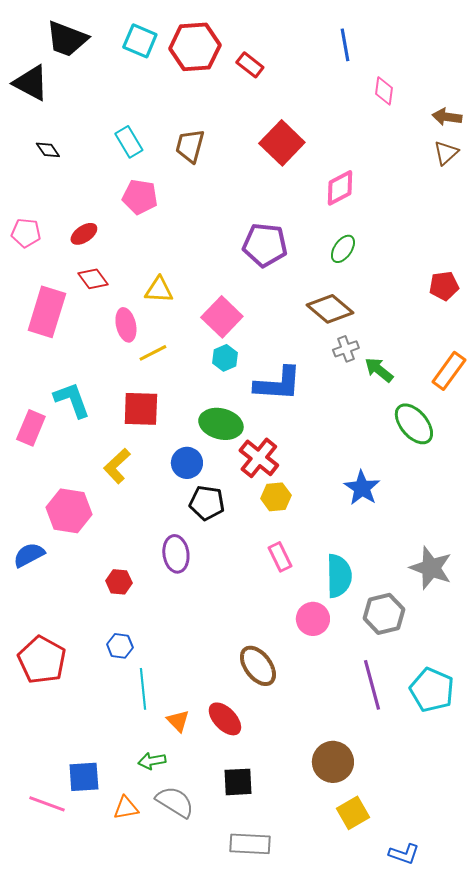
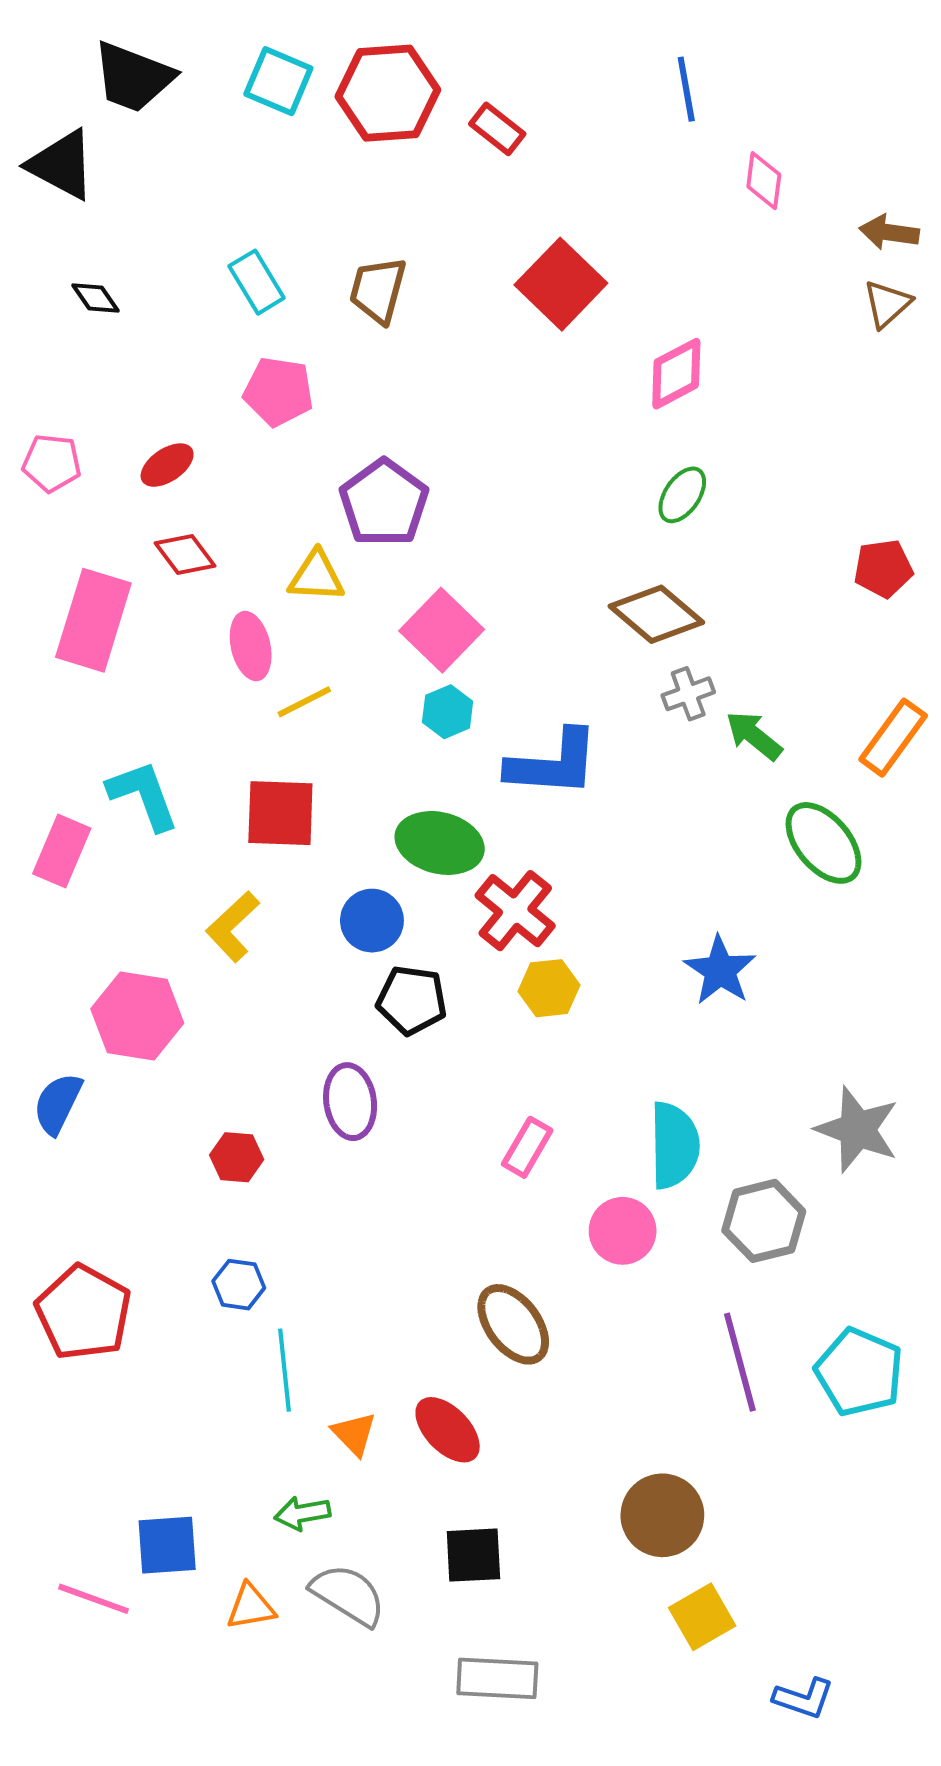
purple pentagon: (265, 245) -> (384, 503), moved, turned 30
blue semicircle: (29, 555) -> (58, 1104), turned -36
pink rectangle: (280, 557) -> (527, 1147), moved, turned 56

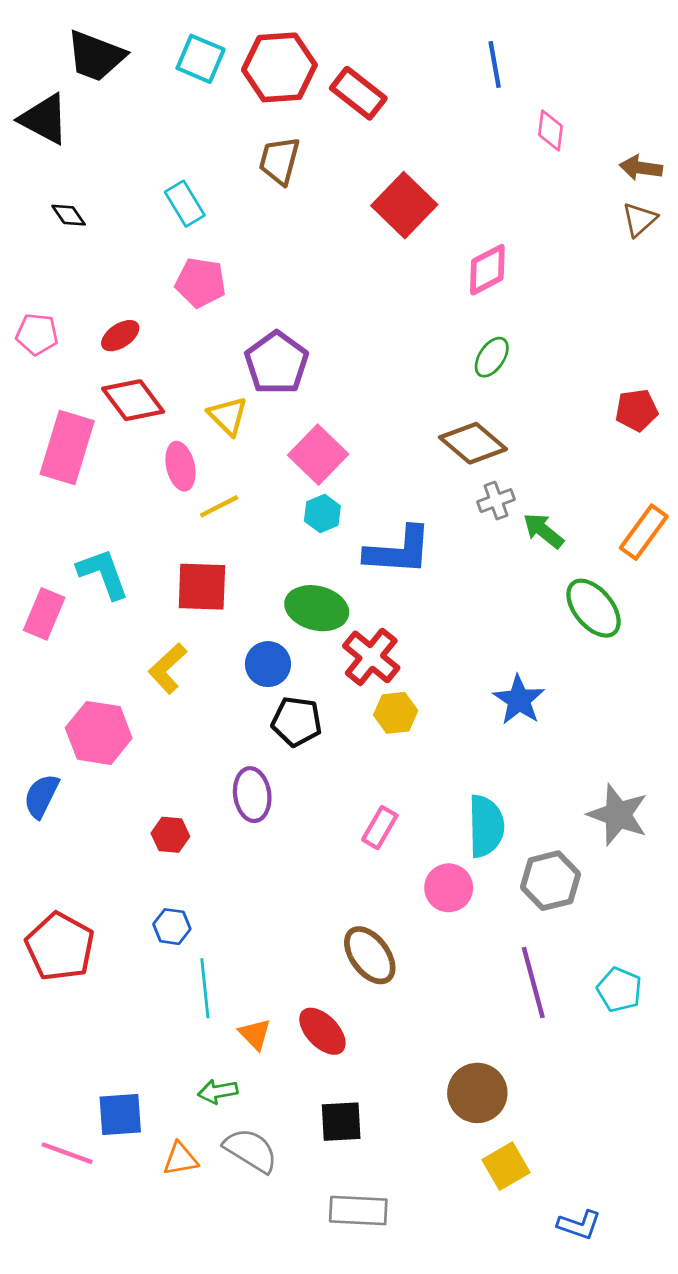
red rectangle: (497, 129) -> (358, 93), size x1.4
brown trapezoid: (378, 290) -> (279, 161), moved
red diamond: (185, 555) -> (133, 400), size x1.4
yellow triangle: (316, 576) -> (228, 416), turned 42
cyan pentagon: (859, 1372) -> (619, 990), size x0.7

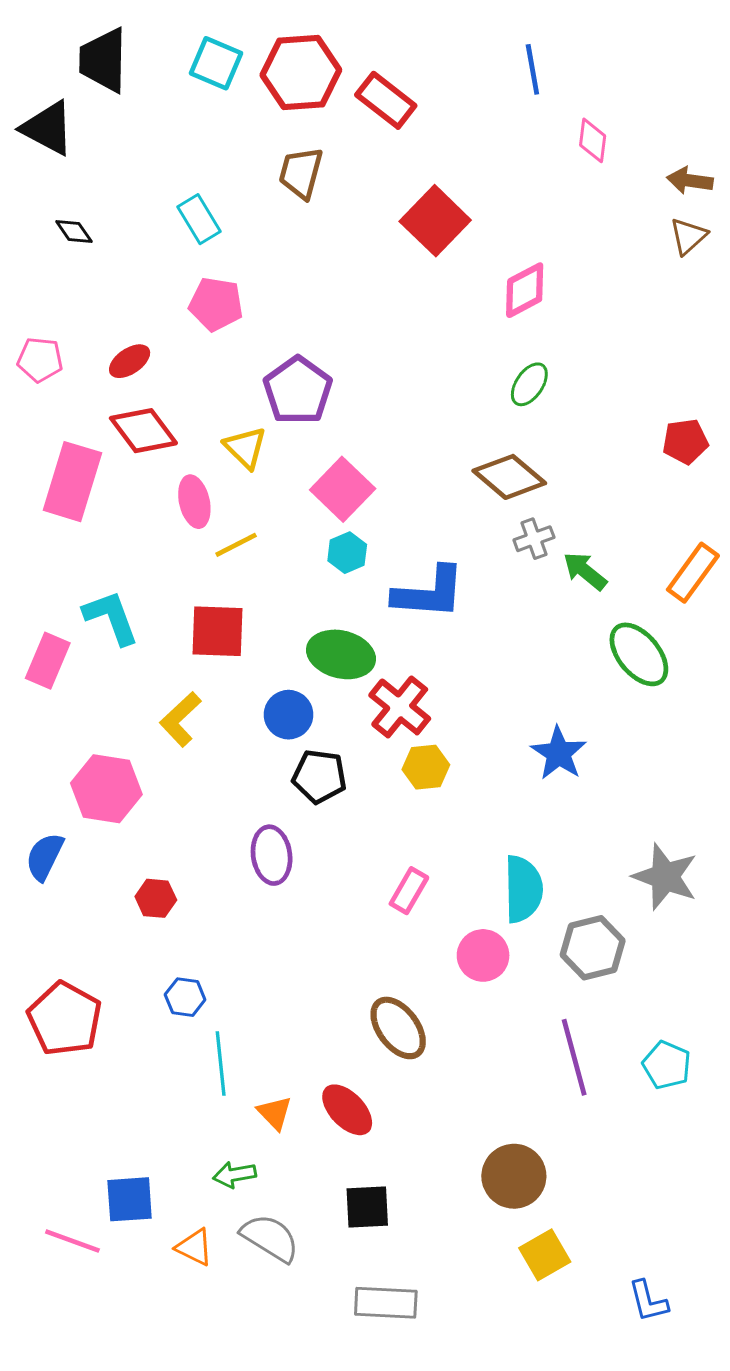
black trapezoid: (96, 56) -> (103, 60), turned 70
red hexagon: (170, 835) -> (156, 898), moved
orange triangle: (180, 1159) -> (194, 1247), turned 36
blue L-shape: (579, 1225) -> (648, 1301), moved, turned 57

